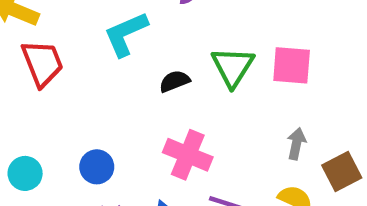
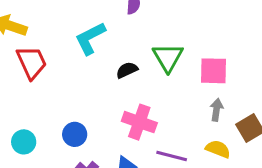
pink square: (292, 65) -> (214, 71), moved

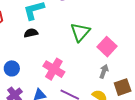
black semicircle: (127, 70) -> (31, 33), moved
pink square: (214, 71) -> (107, 47), turned 30

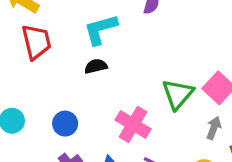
green triangle: (80, 32) -> (178, 94), moved

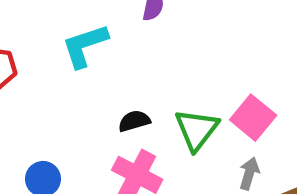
black semicircle: (96, 66) -> (134, 121), moved

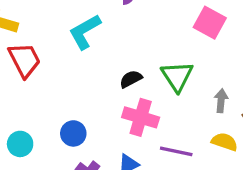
pink square: (253, 118) -> (210, 23), moved

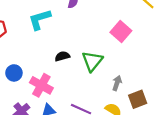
pink cross: (141, 117) -> (41, 85), moved
blue circle: (73, 133) -> (14, 73), moved

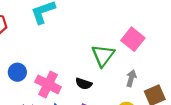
pink square: (121, 31) -> (133, 39), moved
black semicircle: (62, 56) -> (84, 84), moved, turned -144

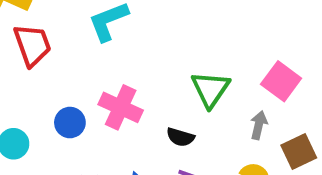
pink square: (133, 39) -> (281, 81), moved
pink cross: (48, 84) -> (121, 107), moved

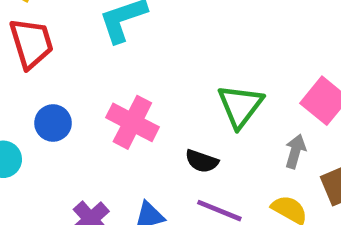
blue circle: (70, 123) -> (53, 123), moved

